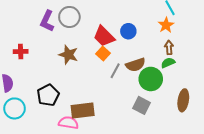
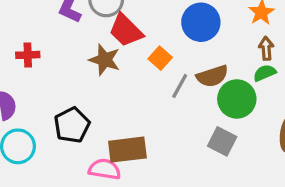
blue circle: (128, 31) -> (201, 22), size x1.5
red trapezoid: (104, 36) -> (126, 30), moved

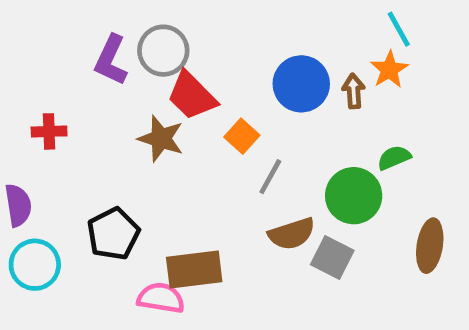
brown arrow: (266, 48) -> (354, 91), moved
brown semicircle: (212, 76) -> (292, 234), moved

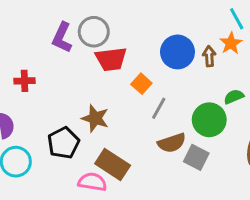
red trapezoid: (192, 96) -> (111, 59), turned -52
brown star: (161, 139) -> (95, 118), moved
brown rectangle: (194, 269) -> (113, 165), turned 40

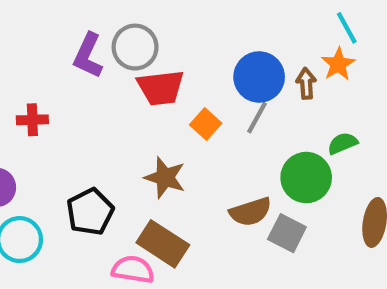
gray line: (159, 108) -> (257, 118), moved
brown star: (95, 118) -> (165, 178), moved

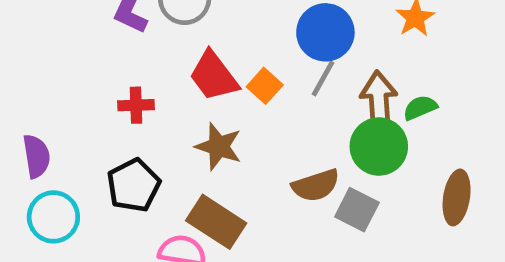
brown arrow: (306, 83) -> (379, 100), moved, size x1.6
red trapezoid: (161, 88) -> (214, 76), moved, turned 60
red cross: (32, 120) -> (136, 105), moved

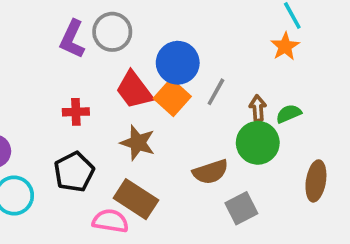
blue circle: (325, 32) -> (178, 63), moved
orange square: (265, 86) -> (172, 97), size x1.4
brown arrow: (379, 100) -> (258, 108), size x0.6
gray square: (357, 210) -> (241, 208), moved, turned 36

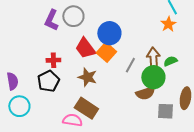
gray line: (216, 92) -> (130, 65), moved
brown arrow: (258, 108) -> (153, 58), size x1.5
black pentagon: (74, 172) -> (48, 81), moved
brown semicircle: (210, 172) -> (145, 93), moved
gray square: (241, 208) -> (165, 111), moved, turned 30

